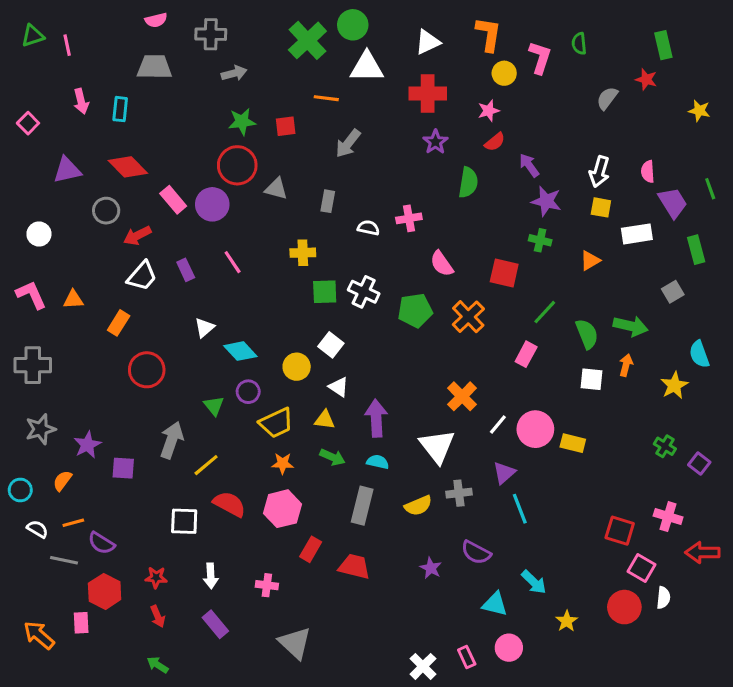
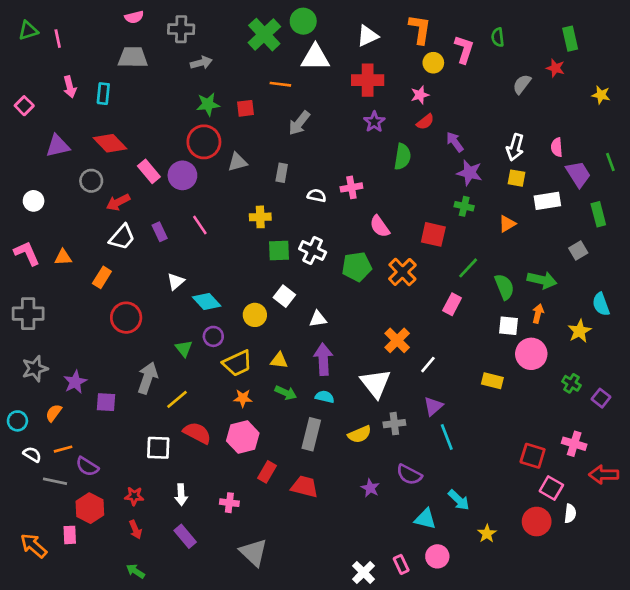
gray triangle: (276, 189) -> (237, 162), turned -30
white triangle: (339, 387) -> (318, 319), moved, turned -42
pink circle: (535, 429) -> (531, 354), moved

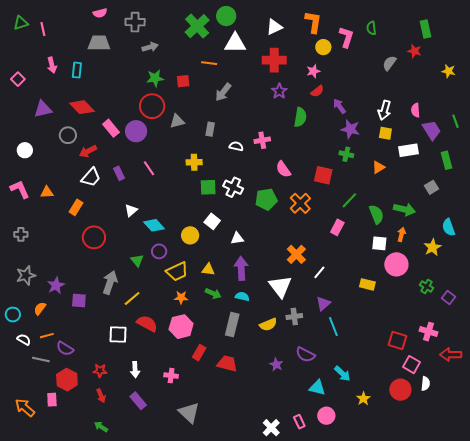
gray cross: (28, 314) -> (21, 234), size x0.6

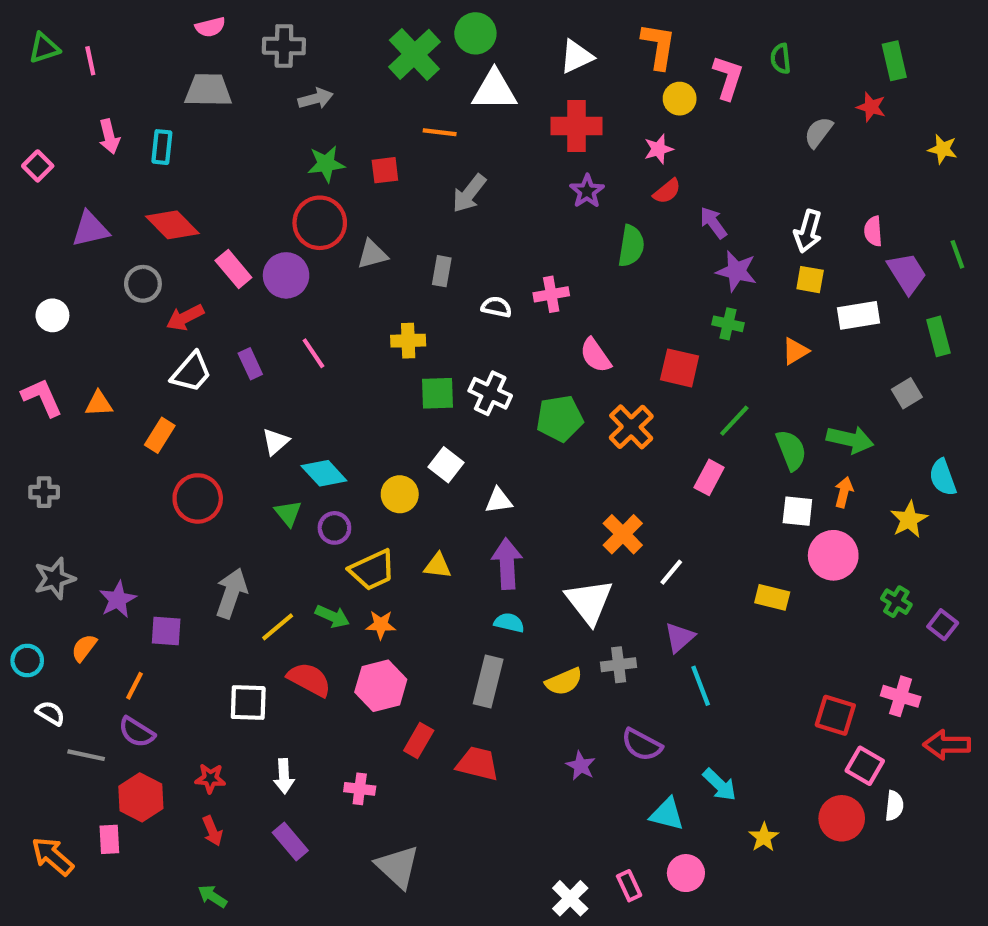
green triangle: (137, 260) -> (288, 513), moved
green arrow: (213, 293) -> (332, 616), moved
orange line: (47, 336) -> (135, 686), moved, turned -48

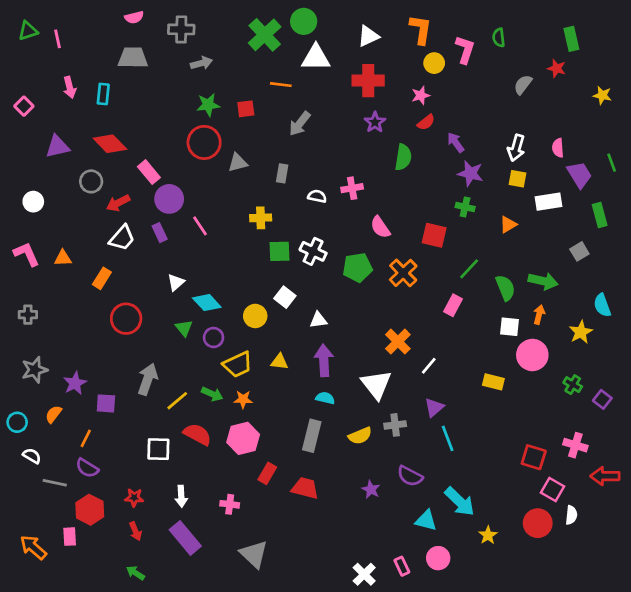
purple circle: (286, 275) -> (169, 199), moved
cyan arrow: (720, 785) -> (460, 502), size x1.4
purple rectangle: (290, 841) -> (185, 538), size x1.4

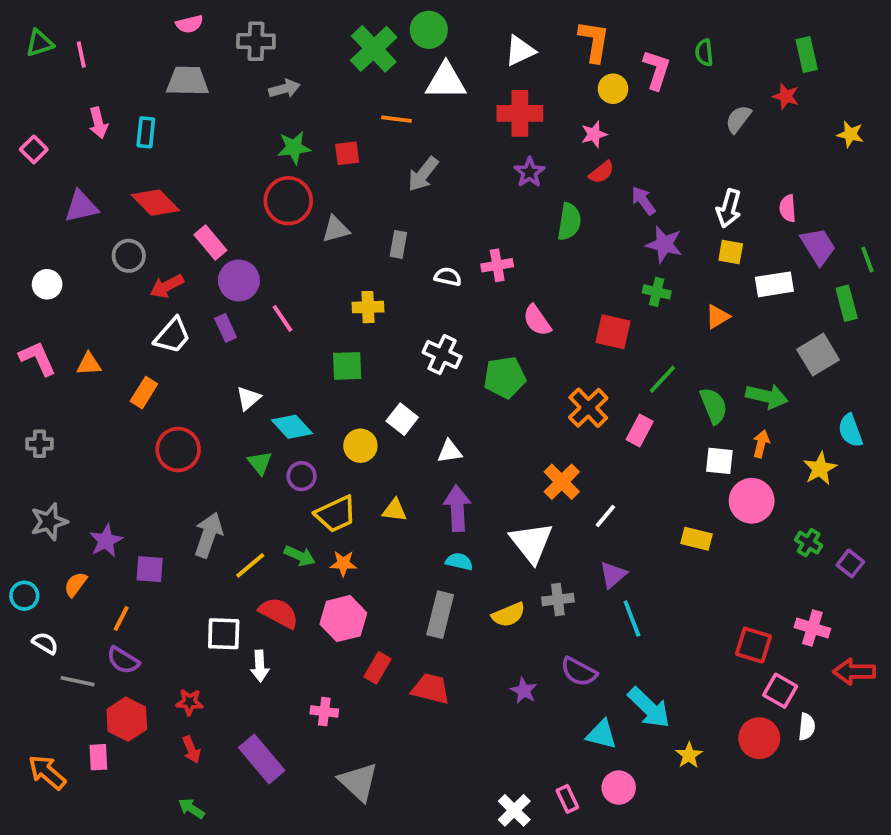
green line: (612, 163) -> (867, 260), moved
green square: (279, 251) -> (347, 366), moved
gray square: (579, 251) -> (818, 355), size x1.5
orange cross: (403, 273) -> (588, 408), moved
white arrow: (181, 496) -> (260, 666), moved

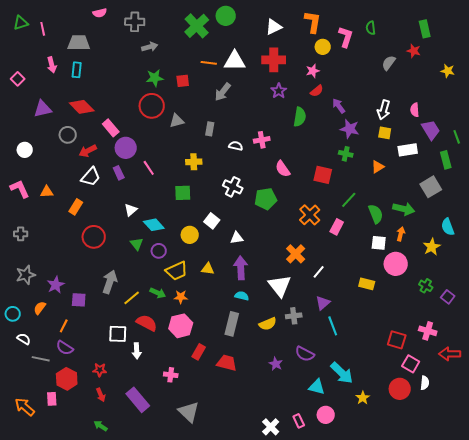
gray trapezoid: (188, 81) -> (79, 43), moved
white triangle: (446, 81) -> (235, 61), moved

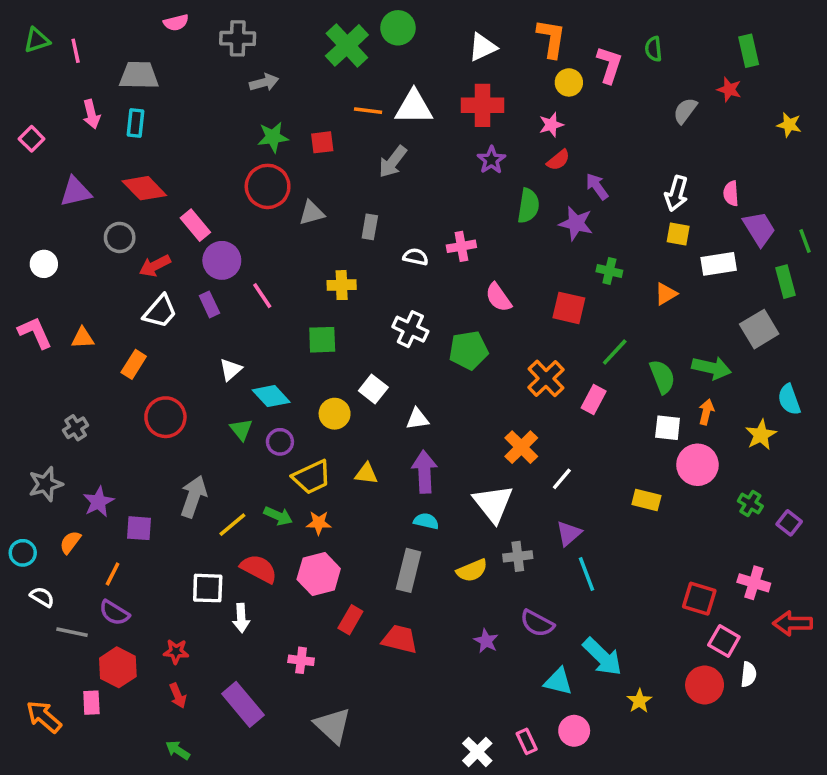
purple star: (350, 129) -> (576, 223), moved
gray cross: (21, 234) -> (76, 428), moved, turned -32

